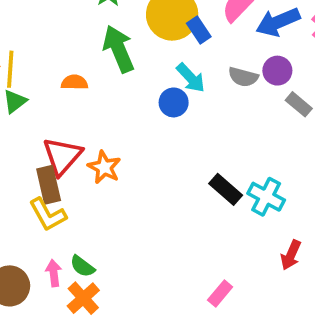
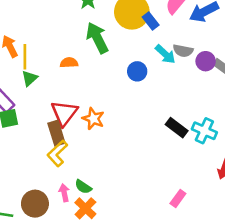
purple circle: (277, 71) -> (206, 61), moved
cyan arrow: (191, 78) -> (165, 54), moved
yellow L-shape: (48, 215) -> (57, 153), turned 80

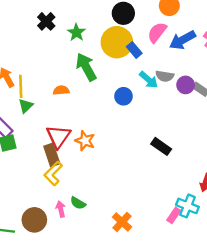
cyan cross: (204, 131) -> (187, 206), moved
pink rectangle: (178, 199) -> (174, 215), moved
orange cross: (85, 208) -> (122, 222), moved

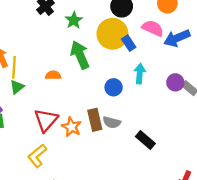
pink semicircle: (157, 32) -> (153, 28), turned 70
gray semicircle: (165, 76) -> (112, 122), moved
cyan arrow: (149, 80) -> (140, 74), turned -132
brown rectangle: (52, 155) -> (95, 120), moved

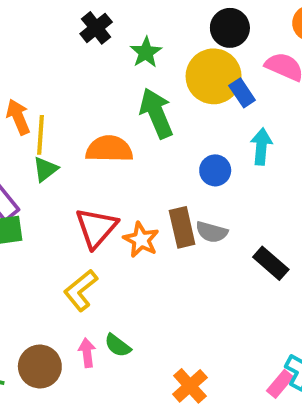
orange semicircle: (53, 75) -> (109, 149), size x1.6

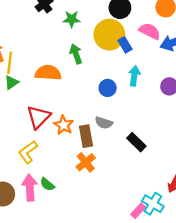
green star: (146, 52) -> (72, 19), turned 30
green arrow: (156, 113) -> (76, 54), size x0.7
brown rectangle: (182, 227) -> (86, 136), moved
pink arrow: (87, 353) -> (30, 188), size x1.6
orange cross: (190, 386) -> (86, 162), moved

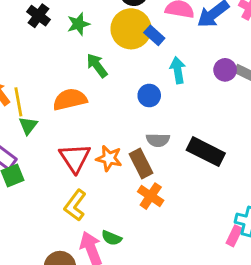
black rectangle: (136, 142) -> (206, 152), size x1.4

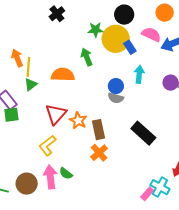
green star: (78, 24) -> (95, 30), moved
gray semicircle: (158, 140) -> (116, 98), moved

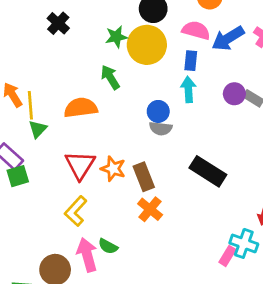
blue rectangle: (130, 47) -> (191, 61), moved, turned 48

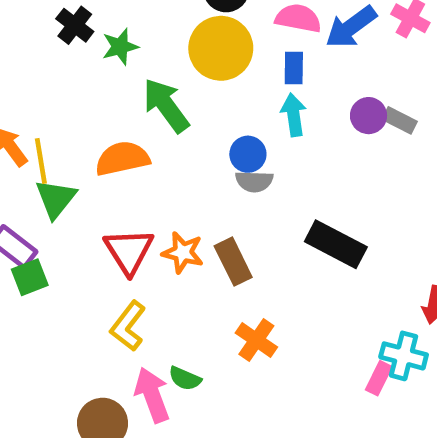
green star: (116, 37) -> (120, 47), moved
green arrow: (110, 77) -> (166, 105), size x1.4
green triangle: (38, 129) -> (56, 199), size x1.4
orange cross: (150, 209) -> (256, 340), moved

